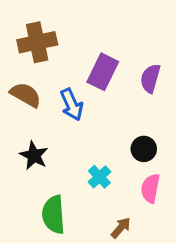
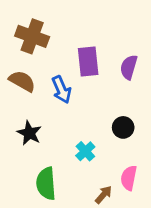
brown cross: (37, 42) -> (32, 36), turned 32
purple rectangle: (103, 72) -> (88, 62), turned -32
pink semicircle: (150, 188) -> (129, 178), moved

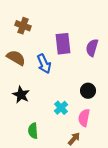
brown cross: (32, 36) -> (23, 26), size x0.7
pink semicircle: (129, 178) -> (84, 118), moved
green semicircle: (46, 183) -> (33, 131), size x0.7

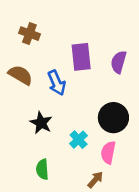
black circle: (88, 91) -> (113, 118), size x1.5
black star: (21, 95) -> (41, 123), moved

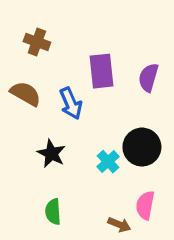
cyan cross: (79, 140) -> (108, 162), moved
pink semicircle: (108, 153) -> (145, 205), moved
brown arrow: (95, 180) -> (119, 225), turned 72

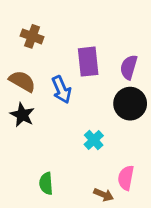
black circle: (142, 147) -> (130, 104), moved
black star: (51, 153) -> (22, 115), moved

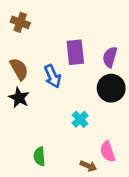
brown cross: (32, 36) -> (20, 22), moved
brown semicircle: (22, 81) -> (19, 69), turned 30
pink semicircle: (126, 178) -> (108, 152), turned -30

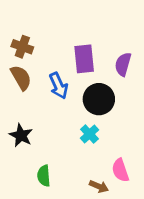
brown cross: (20, 22) -> (22, 47), moved
black circle: (111, 88) -> (99, 99), moved
black star: (19, 98) -> (21, 135), moved

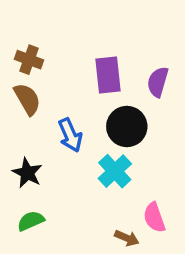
blue arrow: (59, 86) -> (70, 135), moved
cyan cross: (89, 134) -> (115, 171), size x1.4
green semicircle: (44, 176) -> (31, 221), moved, turned 70

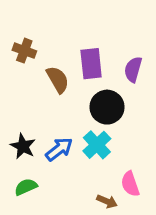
brown semicircle: (27, 99) -> (58, 80), moved
blue arrow: (70, 135) -> (59, 149), moved, turned -104

